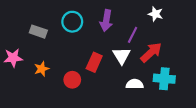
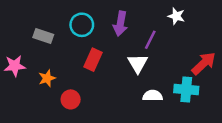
red arrow: (151, 52) -> (204, 63), moved
red rectangle: (94, 62) -> (93, 60), moved
red circle: (72, 80) -> (71, 99), moved

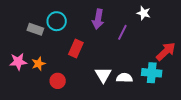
cyan circle: (82, 25) -> (57, 21), moved
white triangle: (138, 63) -> (103, 75), moved
pink star: (15, 66) -> (18, 62), moved

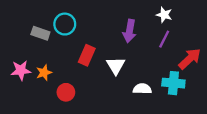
purple arrow: (98, 19) -> (130, 31), moved
purple line: (122, 32) -> (164, 39), moved
white triangle: (103, 75) -> (116, 66), moved

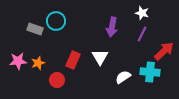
red rectangle: (87, 55) -> (73, 60), moved
white semicircle: (142, 89) -> (123, 77), turned -35

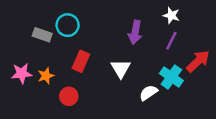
red rectangle: (73, 60) -> (81, 61), moved
cyan cross: (150, 72) -> (171, 77), moved, turned 30

